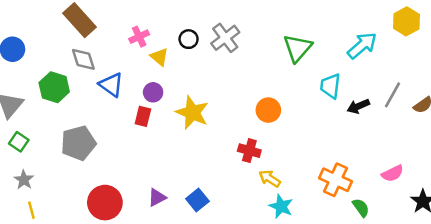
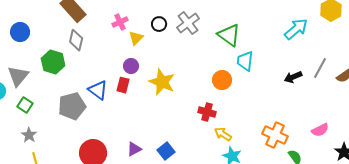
green triangle: (298, 48) -> (229, 35), moved, turned -35
yellow triangle: (159, 57) -> (136, 38), turned 35
gray diamond: (83, 59) -> (76, 40), turned 30
blue triangle: (111, 85) -> (98, 90), moved
cyan trapezoid: (330, 86) -> (245, 61), moved

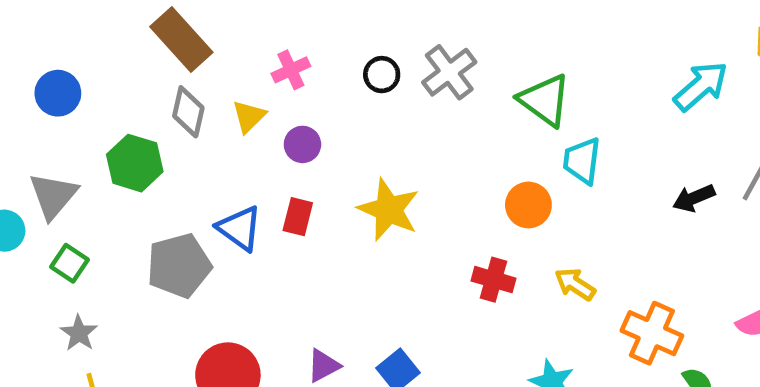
yellow triangle: (136, 38) -> (249, 116), moved
purple circle: (131, 66) -> (302, 144), moved
yellow arrow: (223, 134) -> (575, 284), moved

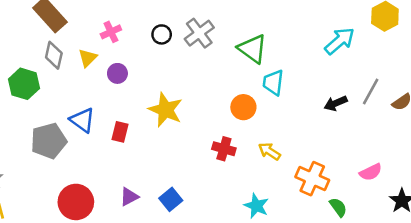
red rectangle: (298, 217) -> (120, 132), moved

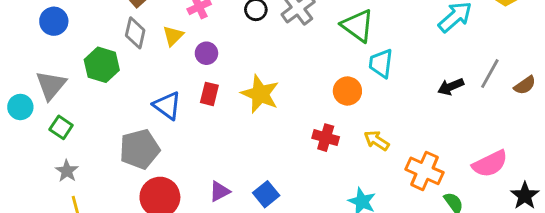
red rectangle: (120, 132) -> (209, 94), moved
gray pentagon: (49, 141) -> (140, 149), moved
pink semicircle: (371, 172) -> (490, 164), size x1.4

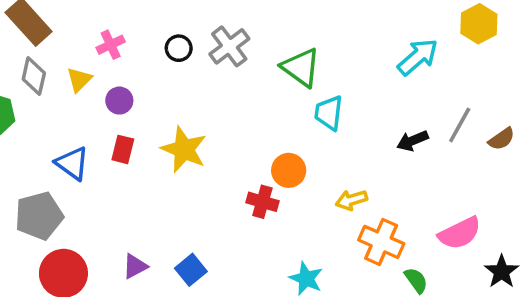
orange circle: (347, 91) -> (289, 170), moved
yellow arrow: (377, 140) -> (351, 200), moved, turned -50

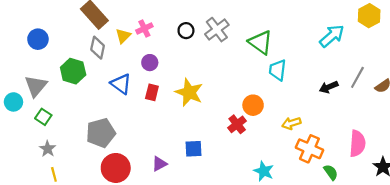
yellow triangle: (79, 80) -> (123, 36), moved
blue triangle: (72, 163) -> (121, 84), moved
red cross: (262, 202) -> (237, 124), turned 36
pink semicircle: (460, 233) -> (357, 143), turned -60
blue square: (191, 270) -> (193, 149), moved, turned 36

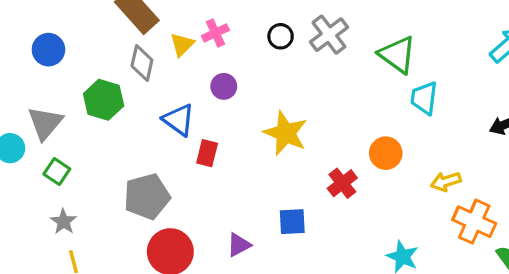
red rectangle: (152, 92) -> (207, 153), moved
red cross: (237, 124) -> (342, 183), moved

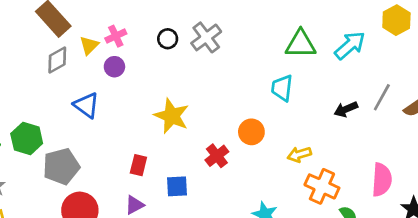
green triangle: (397, 55) -> (301, 44), moved, turned -36
gray diamond: (142, 63) -> (57, 60), turned 48
purple circle: (224, 86) -> (114, 67), moved
green hexagon: (104, 100) -> (27, 138), moved
red rectangle: (207, 153) -> (138, 165), moved

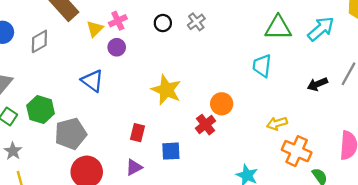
gray cross: (206, 37) -> (196, 22), size x0.7
gray diamond: (57, 60) -> (39, 41), moved
orange circle: (251, 132) -> (222, 104), moved

